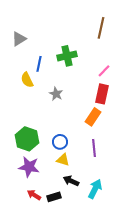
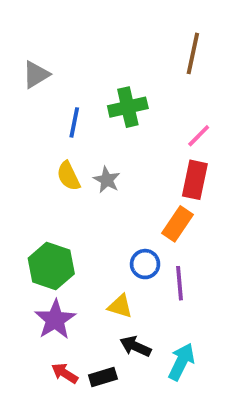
yellow semicircle: (27, 80) -> (68, 176), moved
blue circle: (60, 142) -> (145, 264), moved
purple star: (29, 167) -> (55, 320), turned 30

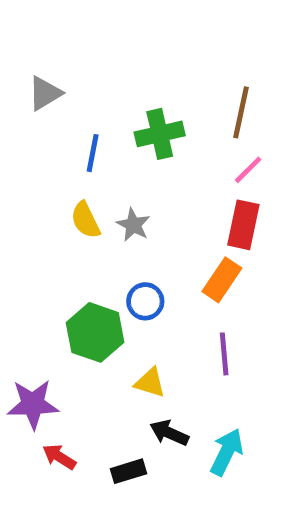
brown line: (193, 53) -> (241, 112), moved
blue circle: (145, 264) -> (145, 301), moved
green hexagon: (51, 266) -> (95, 332), moved
purple star: (55, 320) -> (33, 404), moved, turned 30
red arrow: (65, 373) -> (59, 457), moved

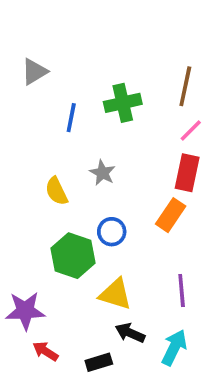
yellow semicircle: (85, 220) -> (56, 191), moved
purple line: (224, 354) -> (182, 291), moved
yellow triangle: (150, 383) -> (115, 294), size x1.4

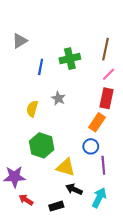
yellow semicircle: (56, 191) -> (32, 109), turned 42
blue circle: (112, 232) -> (91, 146), moved

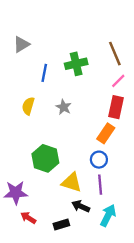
brown line: (105, 49) -> (115, 54), turned -35
yellow semicircle: (32, 109) -> (28, 106), moved
purple line: (103, 165) -> (100, 185), moved

